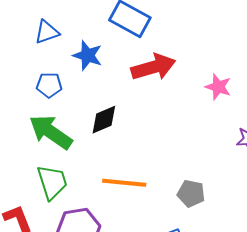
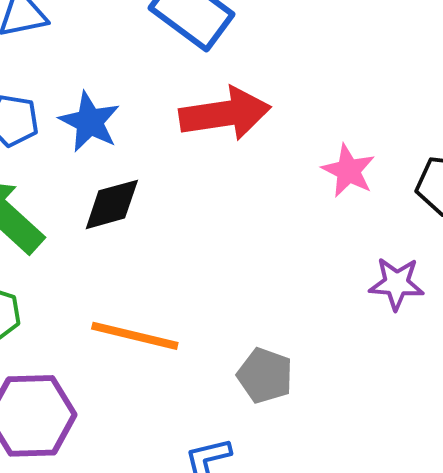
blue star: (88, 55) -> (90, 122), moved

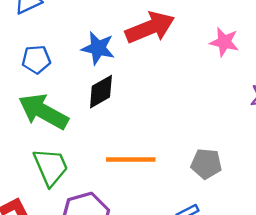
blue star: (90, 122) -> (98, 48), moved

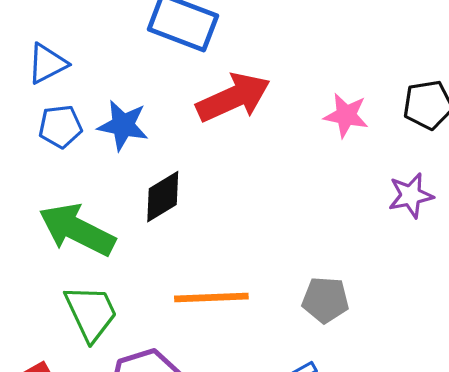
blue star: (98, 48) -> (123, 125), moved
blue pentagon: (36, 59) -> (60, 127), moved

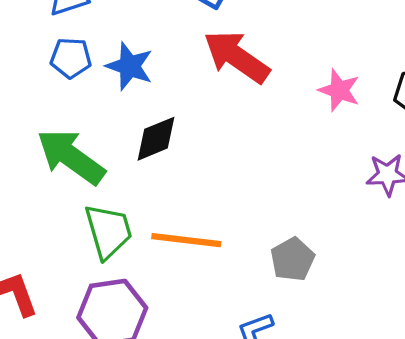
red arrow: (233, 98) -> (237, 57), turned -130
gray pentagon: (325, 300) -> (292, 259), turned 30
green trapezoid: (91, 313) -> (108, 231), moved

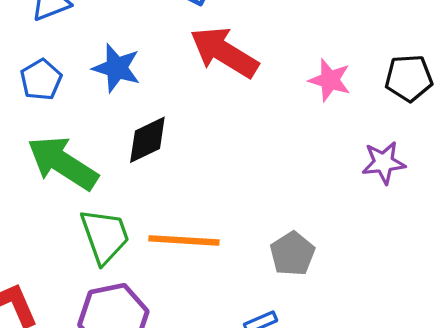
blue pentagon: (71, 58) -> (41, 80), moved, turned -30

